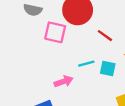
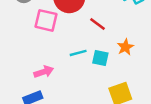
pink arrow: (64, 81) -> (44, 72), moved

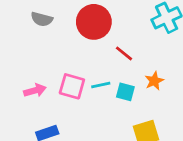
pink square: (46, 20) -> (72, 86), moved
pink arrow: (44, 72) -> (35, 90), moved

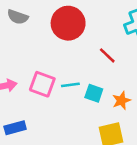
red line: (124, 53) -> (107, 55), moved
orange star: (154, 81) -> (121, 101), moved

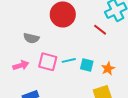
gray semicircle: (18, 17) -> (31, 38), moved
red line: (107, 55) -> (100, 30), moved

